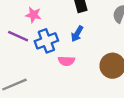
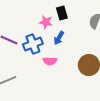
pink star: (33, 15) -> (46, 22), moved

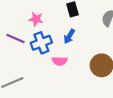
pink star: (46, 22) -> (36, 19), moved

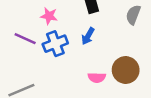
pink semicircle: (60, 61) -> (97, 78), moved

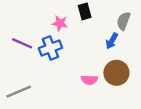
pink star: (49, 16) -> (60, 23), moved
blue arrow: (88, 36) -> (112, 41), moved

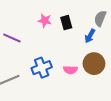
black rectangle: (85, 11) -> (66, 23), moved
blue cross: (50, 48) -> (42, 68), moved

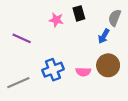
black rectangle: (66, 23) -> (79, 13), moved

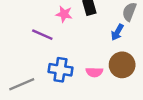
purple line: (22, 38) -> (42, 35), moved
blue cross: (53, 70) -> (60, 70), turned 30

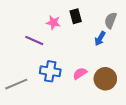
brown circle: (122, 65) -> (105, 79), moved
pink semicircle: (94, 72) -> (80, 73), turned 144

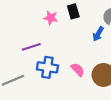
purple line: (34, 41) -> (31, 47), moved, turned -42
pink semicircle: (80, 73) -> (78, 70), turned 80

